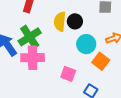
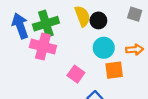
yellow semicircle: (60, 22) -> (82, 16), turned 138
orange square: (101, 61) -> (114, 70), turned 30

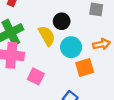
yellow semicircle: (82, 16) -> (47, 36), moved
pink square: (76, 74) -> (36, 76), moved

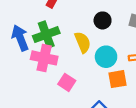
black circle: (62, 21) -> (103, 20), moved

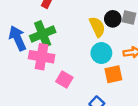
black circle: (103, 20) -> (113, 19), moved
yellow semicircle: (83, 42) -> (97, 27), moved

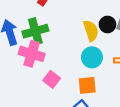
orange square: (113, 74) -> (87, 85), moved

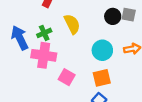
green cross: (35, 31) -> (44, 33), size x0.6
yellow semicircle: (91, 31) -> (72, 24), moved

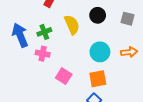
black circle: (113, 16) -> (98, 15), moved
pink cross: (44, 55) -> (43, 54), size x0.6

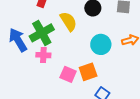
green cross: (44, 32) -> (42, 33), size x1.6
orange square: (98, 79) -> (88, 72), moved

